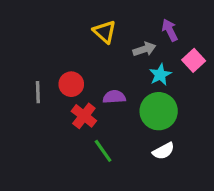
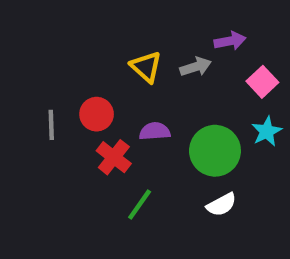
purple arrow: (170, 30) -> (230, 41), turned 105
yellow triangle: (105, 32) -> (146, 67), moved
cyan star: (160, 75) -> (267, 131), moved
green line: (103, 151) -> (140, 205), turned 70

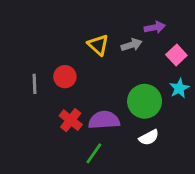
purple semicircle: (155, 131) -> (104, 120), moved, size x1.5
red cross: (114, 157) -> (71, 120), moved
green line: (140, 205) -> (94, 153), moved

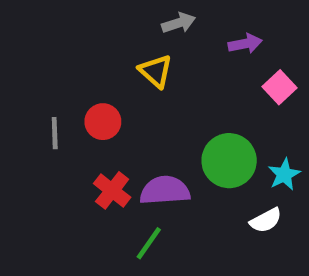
gray arrow: (132, 45) -> (179, 23), moved
cyan star: (179, 88) -> (284, 174), moved
white semicircle: (149, 137) -> (266, 220), moved

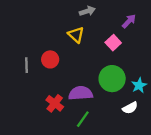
purple arrow: (245, 44) -> (129, 21), moved, turned -35
pink square: (280, 87) -> (113, 43), moved
red cross: (112, 190) -> (55, 103), moved
green line: (149, 243) -> (83, 119), moved

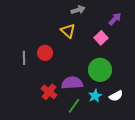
cyan star: (139, 85) -> (95, 96), moved

